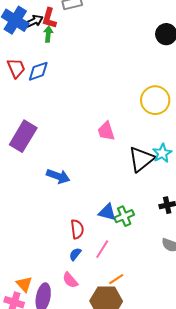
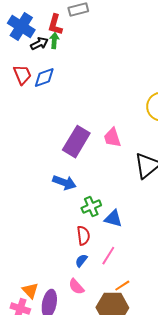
black arrow: (34, 21) -> (39, 44), moved
purple rectangle: (23, 136) -> (76, 142), moved
green cross: (124, 216) -> (91, 207), moved

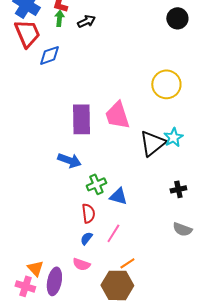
black arrow: (39, 44) -> (86, 21), moved
red trapezoid: (22, 75) -> (27, 33), moved, size x1.4
pink trapezoid: (112, 138) -> (117, 115), size x1.4
purple rectangle: (76, 142) -> (81, 119), turned -32
pink semicircle: (76, 287) -> (81, 264), turned -30

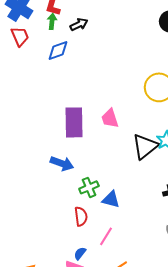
red trapezoid: (27, 33) -> (20, 36), size x0.7
blue diamond: (49, 55) -> (58, 50), moved
pink trapezoid: (117, 115) -> (110, 118), size x0.7
blue semicircle: (86, 238) -> (80, 253), moved

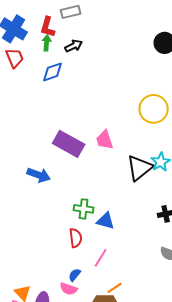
purple rectangle: (74, 122) -> (69, 144), turned -60
blue arrow: (62, 163) -> (39, 175), moved
green cross: (89, 187) -> (84, 209), turned 30

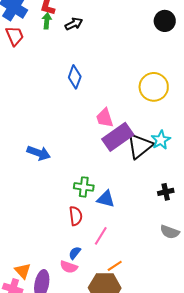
blue diamond: (53, 72) -> (75, 77), moved, turned -50
purple rectangle: (69, 144) -> (118, 137), moved, turned -64

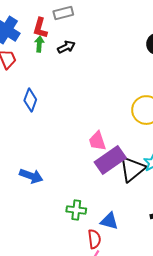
blue diamond: (75, 77) -> (30, 100), moved
blue triangle: (106, 199) -> (109, 221), moved
red semicircle: (76, 216) -> (94, 239), moved

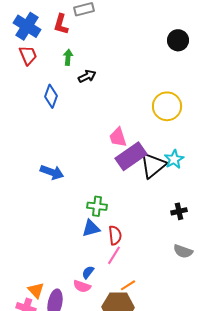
green arrow: (39, 44) -> (68, 57), moved
black arrow: (66, 47) -> (87, 76), moved
blue triangle: (109, 221) -> (91, 228), moved, turned -30

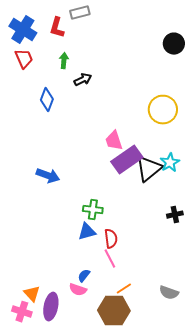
gray semicircle: (183, 251) -> (169, 293), moved
pink line: (114, 255) -> (110, 259), turned -60

